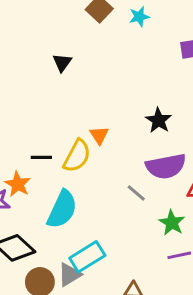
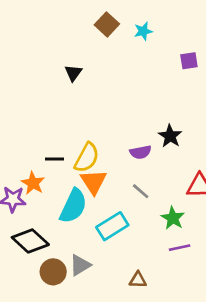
black star: (159, 120) -> (170, 136), moved
orange triangle: (99, 135) -> (93, 182), moved, size x1.5
purple semicircle: (166, 166) -> (141, 152), moved, size x0.6
cyan rectangle: (87, 257) -> (112, 226), moved

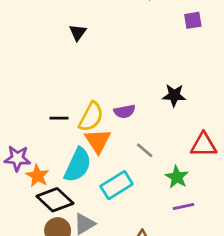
black star: (170, 136) -> (174, 95), turned -30
purple semicircle: (141, 152) -> (125, 111), moved
orange star: (33, 183) -> (38, 176), moved
black diamond: (30, 241) -> (55, 200), moved

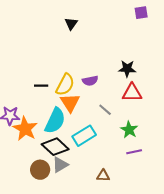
black triangle: (78, 32) -> (71, 24), moved
red triangle: (204, 145) -> (132, 93), moved
orange star: (38, 176) -> (25, 129), size x1.4
black diamond: (55, 200) -> (55, 147), moved

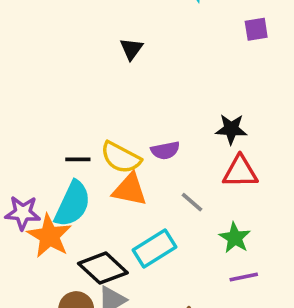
yellow semicircle: (65, 85) -> (121, 158), turned 90
orange triangle: (70, 103) -> (130, 190), turned -45
cyan semicircle: (55, 121) -> (73, 204), moved

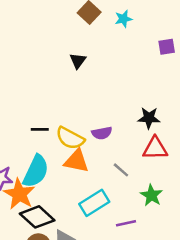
black line: (78, 159) -> (40, 129), moved
black diamond: (103, 268) -> (37, 217), moved
purple line: (244, 277) -> (126, 223), moved

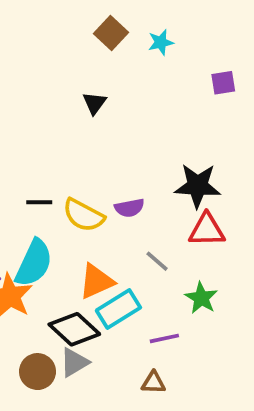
black star: (149, 118) -> (198, 186), size x1.4
orange triangle: (76, 161) -> (96, 281), moved, turned -36
black diamond: (37, 217) -> (74, 329), moved

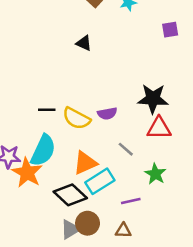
black triangle: (95, 103) -> (84, 43), turned -42
gray triangle: (74, 362) -> (70, 229), moved
brown circle: (37, 372) -> (88, 223), moved

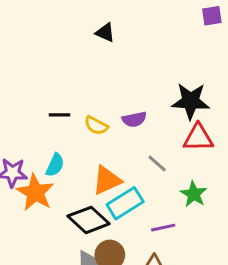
yellow semicircle: (76, 118) -> (96, 125), size x0.7
cyan semicircle: (43, 150) -> (55, 165), size x0.6

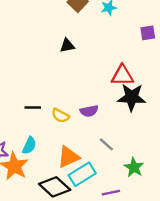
black triangle: (105, 33) -> (67, 46), turned -35
red triangle: (198, 138) -> (122, 75), moved

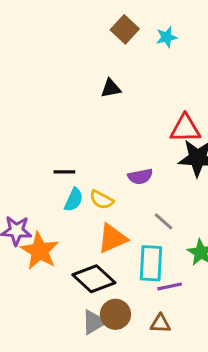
yellow semicircle: (60, 116) -> (102, 200), moved
cyan semicircle: (29, 146) -> (74, 200), moved
cyan rectangle: (82, 174) -> (151, 263), moved, turned -55

